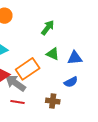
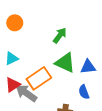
green triangle: (53, 54) -> (65, 63), size x1.5
blue semicircle: (71, 82) -> (84, 92), turned 96

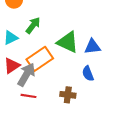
green arrow: (60, 35) -> (33, 25), moved
gray arrow: (26, 93) -> (26, 75), turned 85

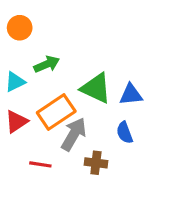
green arrow: (33, 25) -> (47, 64), turned 30
gray arrow: (26, 75) -> (74, 134), moved

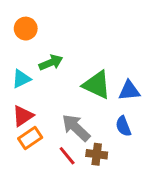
orange rectangle: (56, 112) -> (30, 138), moved, size x0.7
gray arrow: (74, 134) -> (76, 128), turned -76
red line: (40, 164) -> (67, 156), moved, turned 42

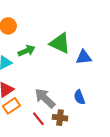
green triangle: (97, 85) -> (60, 43), moved
blue triangle: (129, 91) -> (84, 57), moved

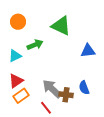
green triangle: (60, 43) -> (61, 26), moved
brown cross: (60, 118) -> (66, 95), moved

